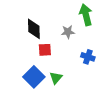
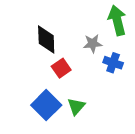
red square: (45, 50) -> (61, 68), turned -32
blue cross: (88, 57) -> (113, 63), moved

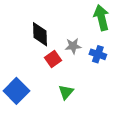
gray star: (93, 44) -> (73, 46), moved
blue square: (46, 105) -> (16, 91), moved

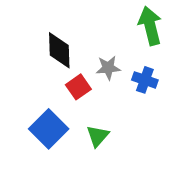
blue square: (16, 91) -> (49, 129), moved

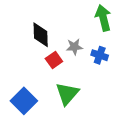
blue square: (49, 129) -> (24, 101), moved
green triangle: (98, 136) -> (67, 94), size x1.5

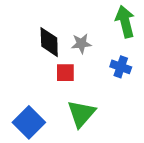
gray star: (74, 47) -> (81, 44), moved
red square: (54, 60) -> (65, 73), turned 35

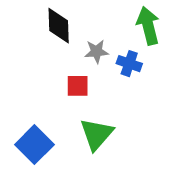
black diamond: (49, 42) -> (59, 26), moved
blue cross: (121, 67) -> (129, 64), moved

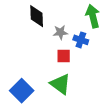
red square: (78, 86) -> (64, 56), moved
green triangle: (96, 134) -> (60, 84), turned -35

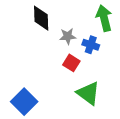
red square: (64, 56) -> (71, 63), turned 32
green triangle: (60, 84) -> (88, 93), moved

